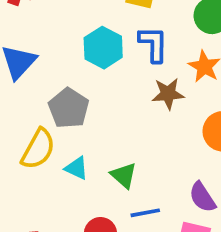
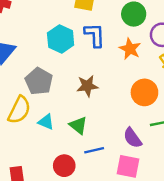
brown star: (168, 94) -> (87, 86), moved

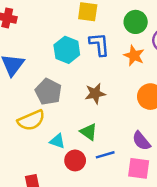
yellow semicircle: (19, 110) -> (31, 120), turned 44
cyan triangle: (46, 122) -> (57, 141), moved
red circle: (64, 166) -> (75, 160), moved

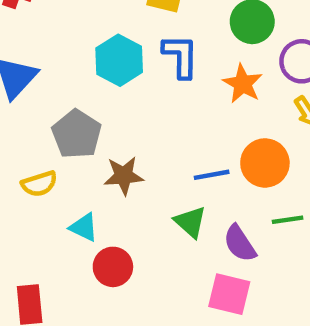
brown star: (95, 93) -> (124, 176), moved
yellow semicircle: (31, 120) -> (39, 184), size x0.7
green triangle: (89, 132) -> (190, 222), moved
blue line: (105, 155) -> (212, 175), moved

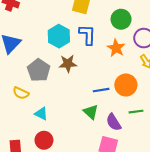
brown star: (124, 176) -> (68, 64), moved
yellow semicircle: (39, 184) -> (21, 93), turned 42
red circle: (113, 267) -> (44, 140), moved

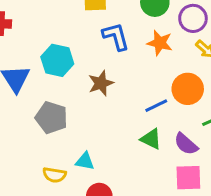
cyan hexagon: (59, 36) -> (57, 60), moved
gray pentagon: (39, 70) -> (51, 118), moved
yellow semicircle: (21, 93) -> (54, 175), moved

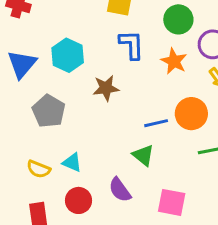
purple semicircle: (186, 144) -> (120, 190), moved

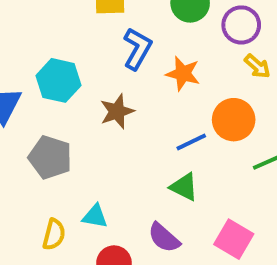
blue L-shape: (132, 45) -> (137, 49), turned 44
orange star: (174, 61) -> (183, 74), moved
yellow semicircle: (39, 169) -> (54, 234), turned -85
pink square: (172, 202) -> (234, 239), turned 32

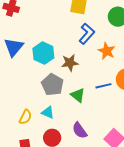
cyan hexagon: (59, 80) -> (43, 53), moved
gray pentagon: (50, 157) -> (52, 85), moved
green triangle: (184, 187) -> (78, 95), moved

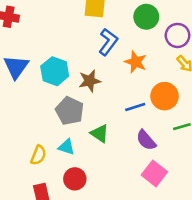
green triangle: (78, 95) -> (100, 133), moved
purple semicircle: (80, 130) -> (146, 140), moved

